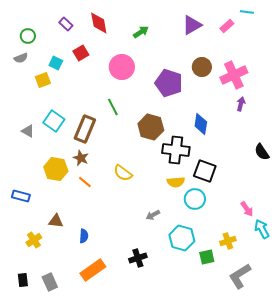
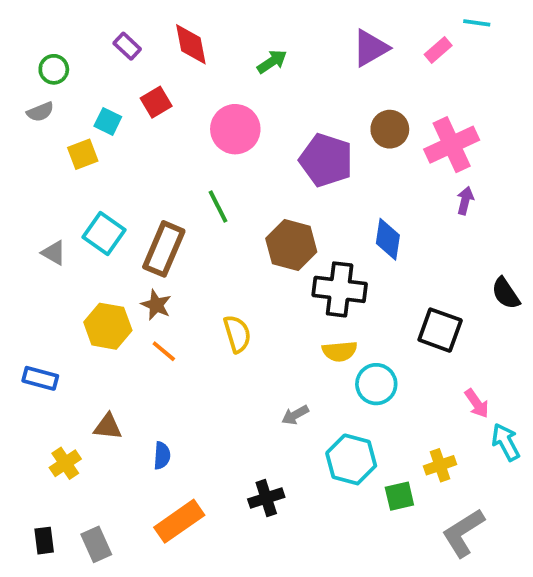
black square: (205, 171) -> (440, 330), moved
yellow semicircle: (123, 173) -> (237, 334), turned -144

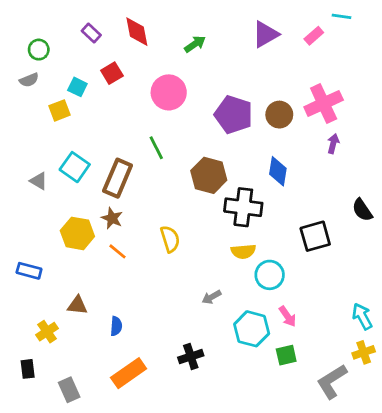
brown circle: (390, 129) -> (279, 115), moved
black square: (440, 330) -> (315, 236), turned -36
pink arrow: (477, 403) -> (288, 316), moved
yellow cross: (440, 465) -> (364, 352), moved
black rectangle: (44, 541) -> (28, 369), moved

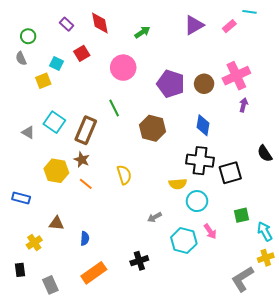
gray semicircle: (29, 80) -> (21, 58), turned 88
black cross: (243, 207) -> (200, 161), moved
green square: (286, 355) -> (241, 215), moved

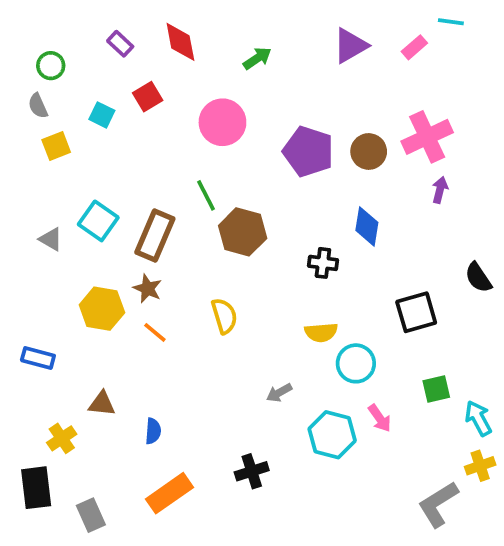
yellow square: (43, 81) -> (56, 146), moved
brown hexagon: (152, 128) -> (243, 232), moved
black cross: (200, 161) -> (323, 263), moved, size x0.6
black rectangle: (20, 270) -> (36, 488), size x1.6

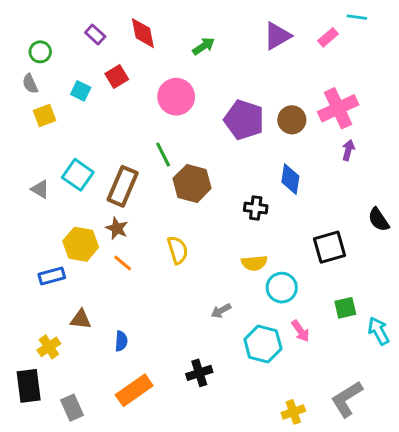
blue rectangle: (38, 358) -> (52, 276), moved, turned -30
yellow cross: (480, 466) -> (293, 412), moved

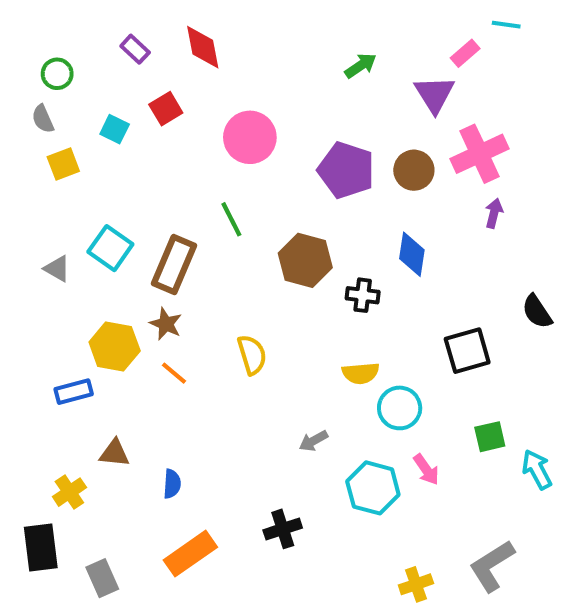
purple triangle: (277, 36) -> (434, 94), moved, turned -32
green arrow: (204, 46) -> (361, 66), moved
brown hexagon: (192, 183) -> (305, 260), moved

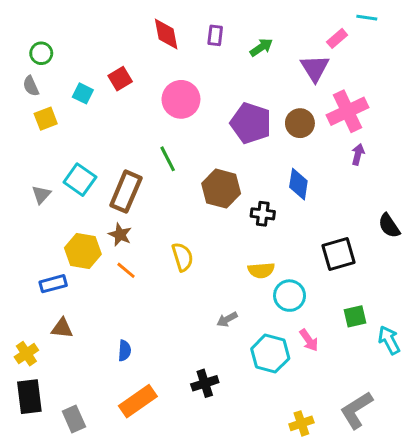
red diamond: (203, 47) -> (166, 34), moved
purple rectangle: (135, 49) -> (215, 35), moved, turned 54
gray triangle: (57, 269) -> (41, 194), turned 42
brown triangle: (115, 453) -> (62, 328), moved
yellow cross: (69, 492) -> (26, 354), moved

